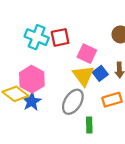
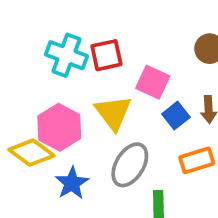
yellow triangle: (83, 76) -> (113, 113), moved
blue star: (32, 101) -> (72, 183), moved

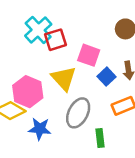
cyan cross: (66, 55) -> (38, 30), moved, turned 32
blue star: (72, 183) -> (40, 129), turned -30

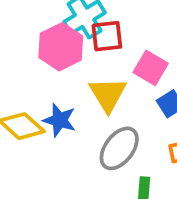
pink hexagon: (28, 92) -> (61, 47), moved
blue star: (40, 129) -> (59, 120), moved

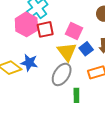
red square: (107, 36) -> (45, 29), moved
yellow triangle: (108, 94) -> (67, 52), moved

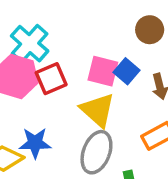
blue square: (86, 49) -> (127, 71), moved

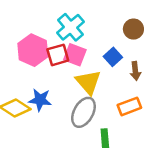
cyan cross: (30, 44) -> (71, 27), moved
pink square: (103, 71) -> (75, 55), moved

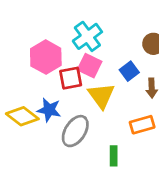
red square: (58, 55) -> (71, 78), moved
gray ellipse: (83, 112) -> (75, 131), moved

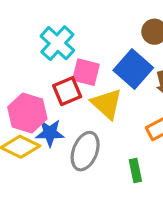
cyan cross: (87, 36) -> (57, 43), moved
pink hexagon: (46, 57) -> (27, 113), moved
blue square: (129, 71) -> (133, 69), size x1.6

